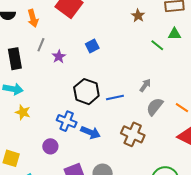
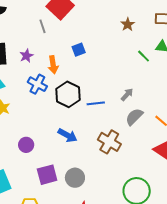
orange arrow: (33, 18) -> (53, 65), moved
gray line: (41, 45) -> (42, 26), moved, turned -48
purple star: (59, 57) -> (26, 56), moved
blue cross: (67, 121) -> (37, 84), moved

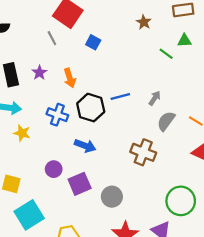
blue square: (79, 50) -> (93, 42), moved, turned -32
blue cross: (37, 84) -> (57, 115), moved
blue line: (96, 103) -> (120, 96), moved
blue arrow: (68, 135) -> (85, 146), moved
purple square: (47, 175) -> (80, 184), moved

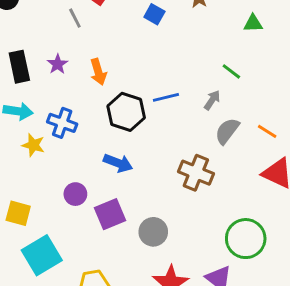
blue square: (93, 42) -> (154, 14), moved
green line: (166, 54) -> (231, 71), moved
blue cross: (57, 115) -> (62, 123), moved

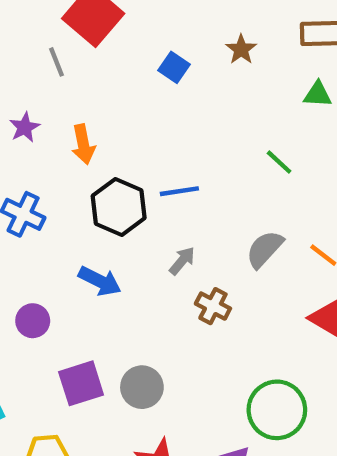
gray arrow: (212, 100) -> (182, 261), moved
brown cross: (196, 173) -> (213, 306), size x0.7
purple square: (110, 214) -> (81, 383), moved

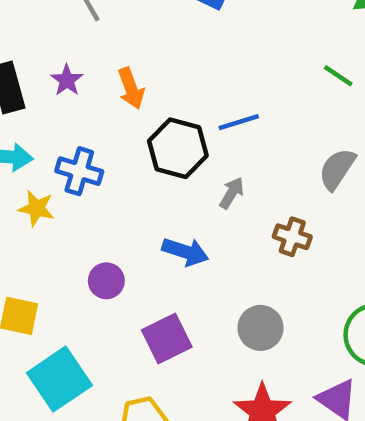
gray arrow: (182, 261) -> (232, 193), moved
blue arrow: (100, 281) -> (185, 252), moved
gray circle: (142, 387) -> (260, 328), moved

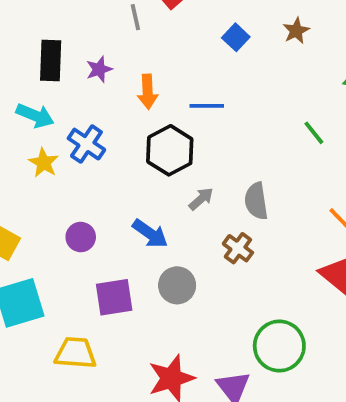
blue line: (239, 122) -> (207, 106), moved
gray semicircle: (337, 169) -> (256, 201), moved, turned -60
gray circle: (260, 328) -> (177, 285), moved

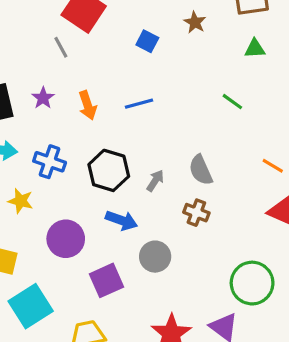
black hexagon: (170, 150) -> (109, 170), moved
yellow star: (44, 163) -> (21, 201), moved
purple circle: (81, 237) -> (66, 239), size x1.5

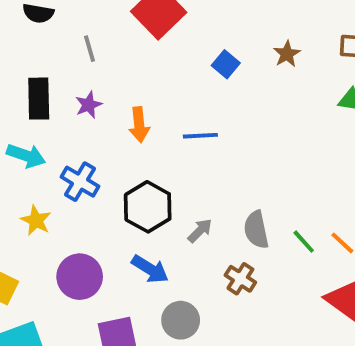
gray line: (61, 47) -> (89, 49), moved
green line: (232, 102) -> (304, 242), moved

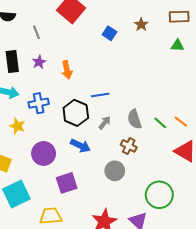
blue line: (200, 136) -> (100, 95), moved
blue cross: (80, 182) -> (39, 103), turned -36
gray circle: (181, 320) -> (115, 171), moved

